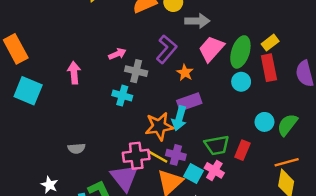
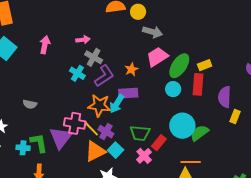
purple L-shape: (167, 49) -> (104, 76), moved
cyan circle: (264, 122) -> (182, 126), size x1.6
pink cross: (214, 170) -> (144, 156), moved

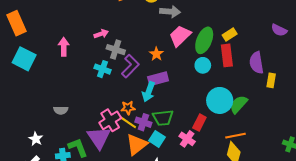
orange star: (99, 105) -> (128, 108), moved, size x0.6
pink cross: (75, 123) -> (110, 120), turned -30
green trapezoid: (140, 133) -> (163, 118), moved

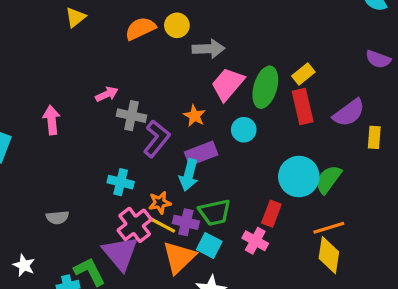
purple semicircle: (256, 63) -> (349, 113), turned -110
cyan circle: (203, 65) -> (244, 130), moved
cyan cross: (103, 69) -> (121, 182), moved

